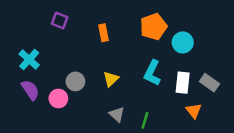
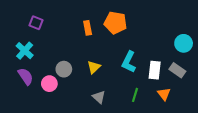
purple square: (60, 21) -> (36, 23), moved
orange pentagon: (153, 27) -> (115, 23), moved, turned 30
cyan circle: (183, 42) -> (184, 43), moved
green line: (145, 120) -> (135, 95), moved

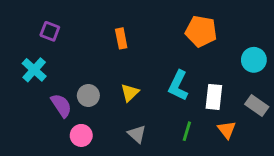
orange pentagon: (115, 23) -> (201, 31), moved
gray rectangle: (177, 70) -> (257, 105), moved
purple semicircle: (26, 76) -> (61, 105), moved
pink circle: (49, 84) -> (81, 135), moved

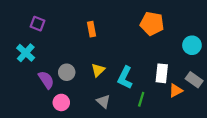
cyan L-shape: (178, 86) -> (125, 78), moved
orange triangle: (227, 130) -> (176, 91), moved, turned 40

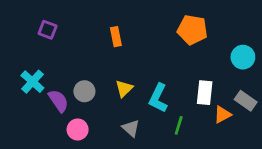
cyan cross: (26, 53) -> (32, 82), moved

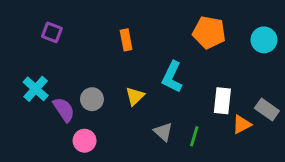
cyan circle: (243, 57) -> (264, 40), moved
cyan L-shape: (158, 98) -> (172, 77), moved
gray triangle: (131, 128) -> (163, 132), moved

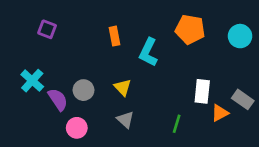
cyan L-shape: (172, 77) -> (148, 52), moved
yellow triangle: (135, 96) -> (123, 87), turned -30
gray triangle: (163, 132) -> (125, 120), moved

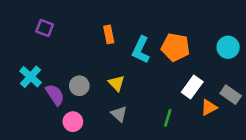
orange pentagon: (190, 29) -> (175, 47), moved
cyan circle: (240, 36) -> (228, 47), moved
white rectangle: (202, 91) -> (192, 87), turned 30

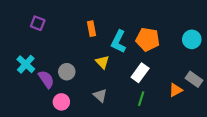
yellow triangle: (116, 83) -> (102, 62), moved
white rectangle: (192, 87) -> (140, 73), moved

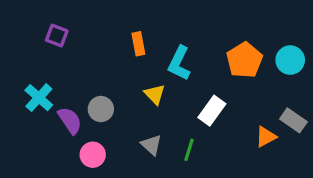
orange pentagon: (148, 39) -> (244, 60), moved, turned 30
green line: (141, 99) -> (189, 150), moved

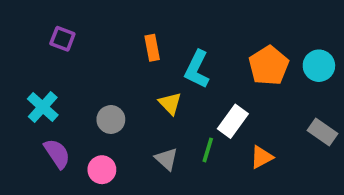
purple semicircle: (70, 120) -> (57, 154), moved
orange triangle: (266, 137) -> (262, 157), moved
green line: (189, 150) -> (208, 150), moved

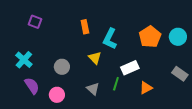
white rectangle: (233, 121) -> (130, 68), turned 30

